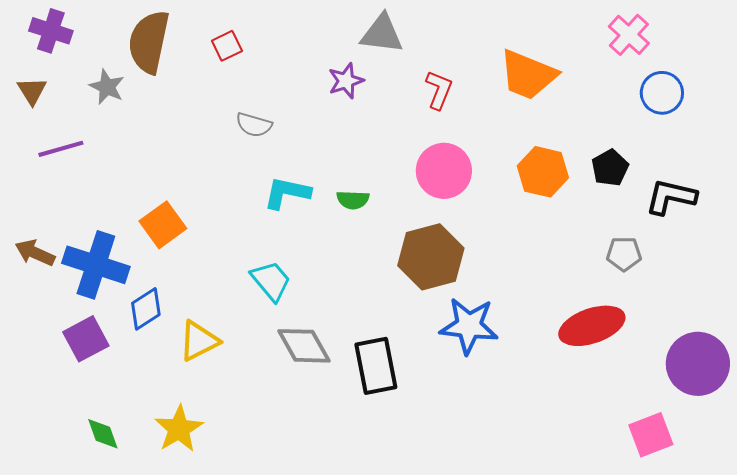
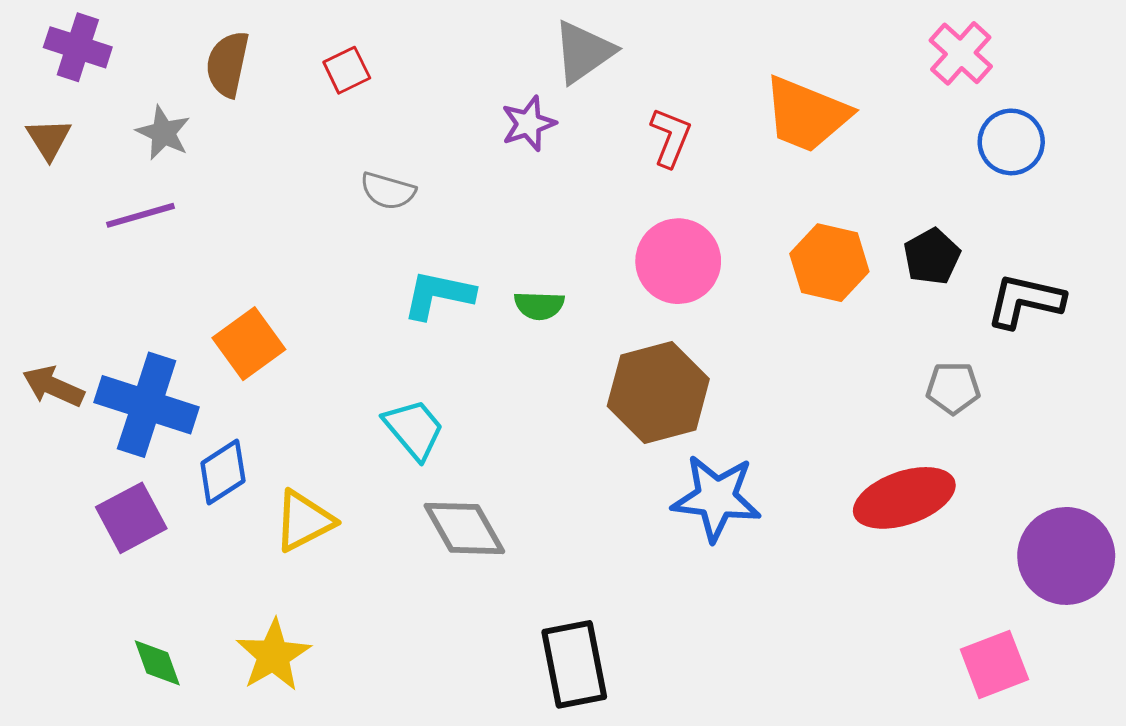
gray triangle: (382, 34) -> (583, 52), turned -42
brown semicircle: (149, 42) -> (228, 64), size x0.7
purple line: (61, 149) -> (140, 215), moved
black rectangle: (376, 366) -> (574, 664), moved

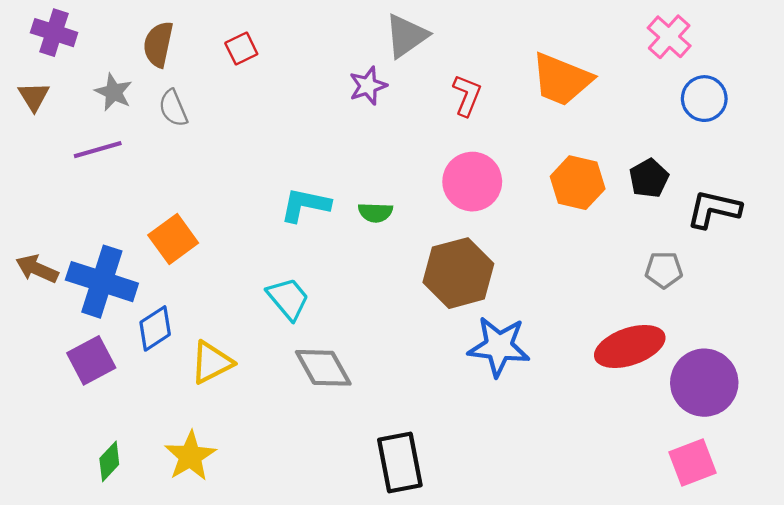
gray semicircle: (388, 191) -> (173, 108), moved, turned 51
purple circle: (1066, 556) -> (704, 383), moved
green diamond: (157, 663) -> (109, 461), turned 63

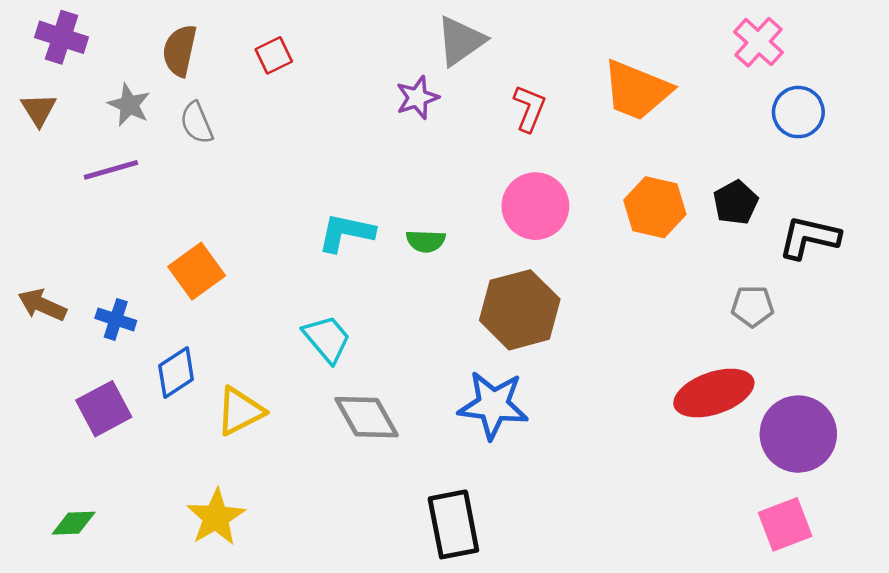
blue cross: (102, 282) -> (116, 319), size x0.5
blue star: (499, 346) -> (493, 405), moved
green diamond: (109, 461) -> (74, 523), moved, turned 45

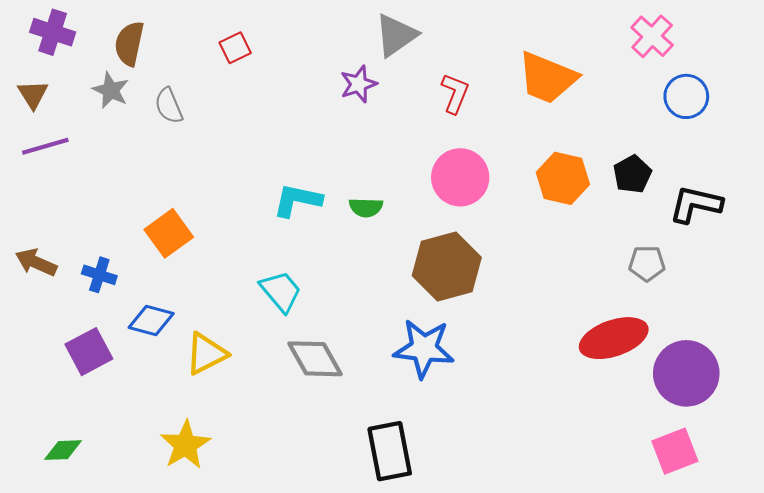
brown semicircle: (180, 51) -> (129, 44), moved
purple line: (111, 170) -> (45, 146), moved
blue diamond: (176, 373) -> (151, 320), turned 48

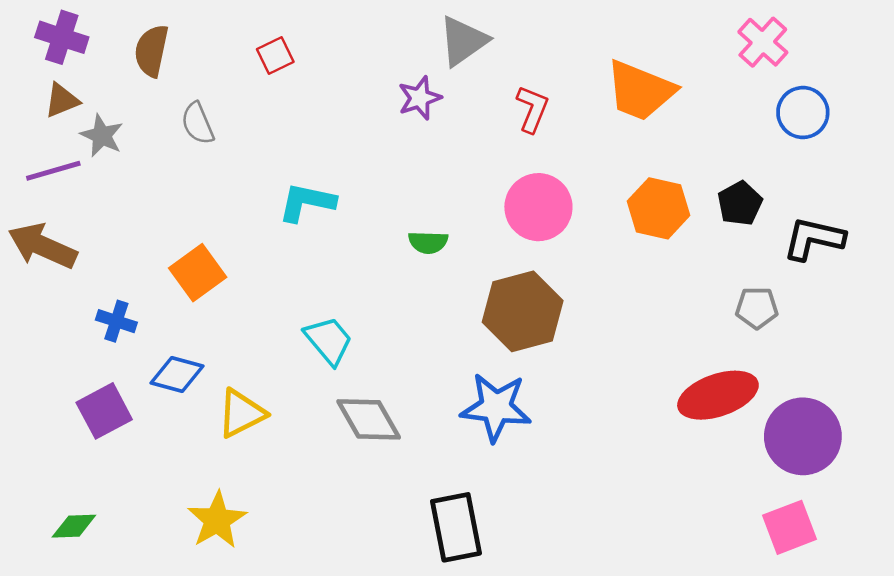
gray star: (111, 90) -> (102, 136), moved
brown triangle: (33, 94) -> (62, 100), moved, turned 40
cyan L-shape: (297, 200) -> (307, 202), moved
brown arrow: (36, 262) -> (42, 246), moved, size x1.4

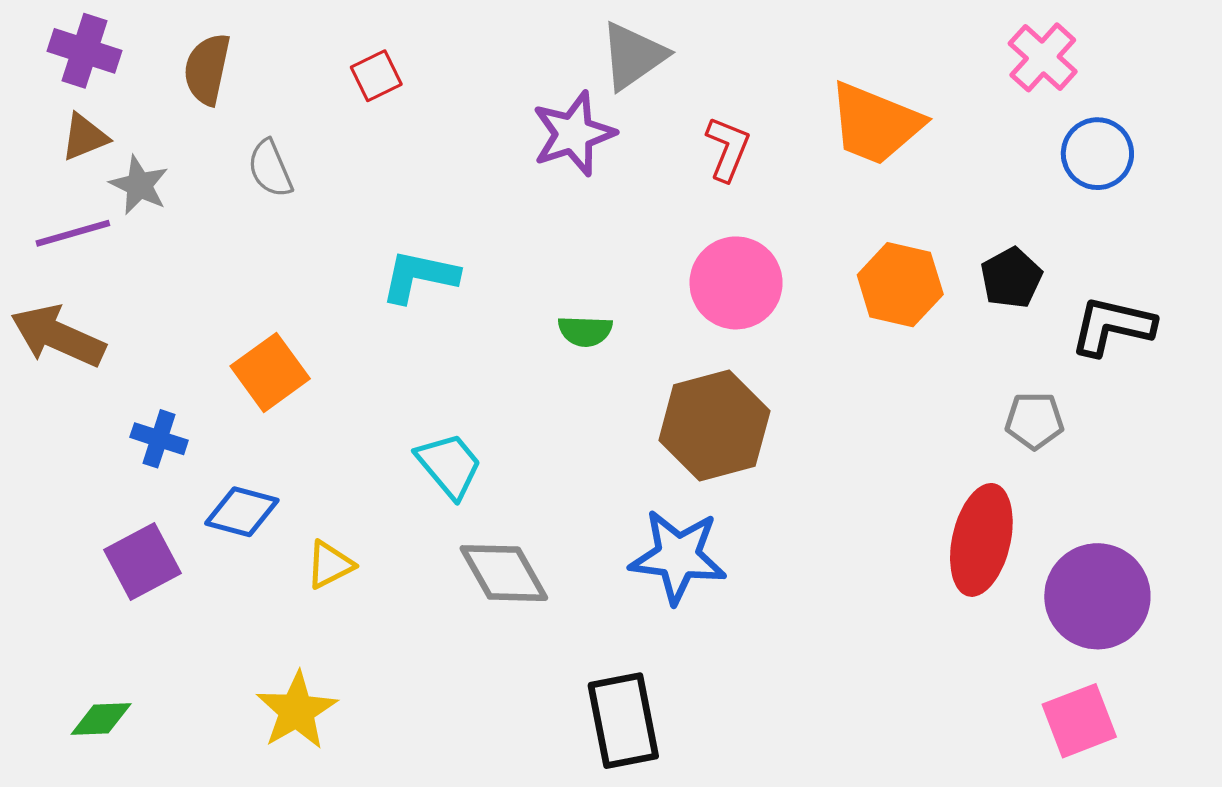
purple star: (420, 98) -> (574, 134), size x1.4
red ellipse: (718, 395) -> (981, 540), turned -58
yellow triangle: (241, 413) -> (330, 565), size x0.7

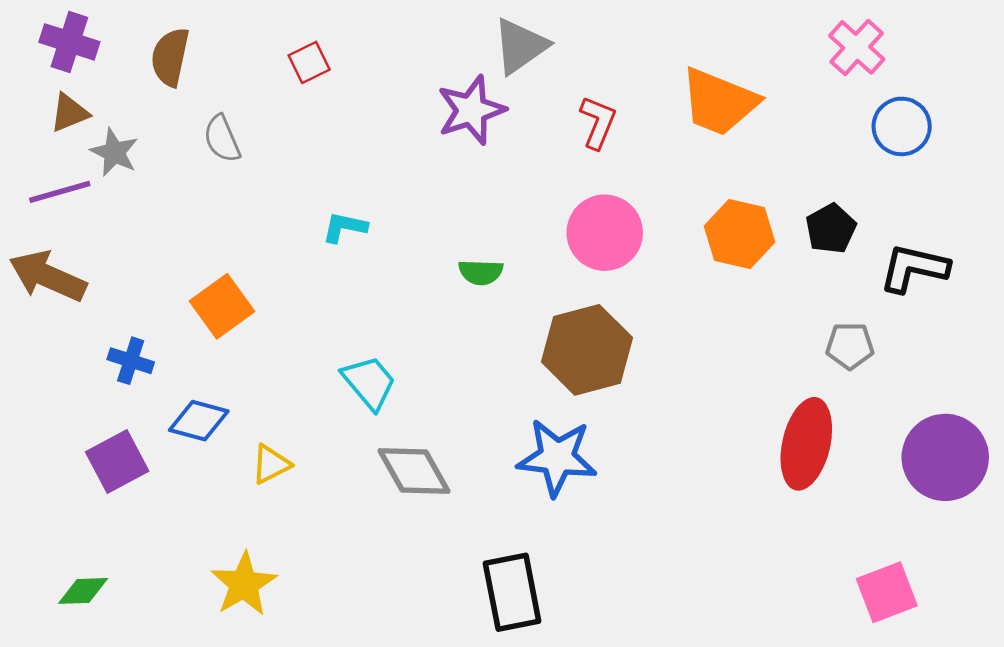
cyan L-shape: (419, 276) -> (345, 227), size x0.7
purple circle: (1097, 596) -> (945, 457), moved

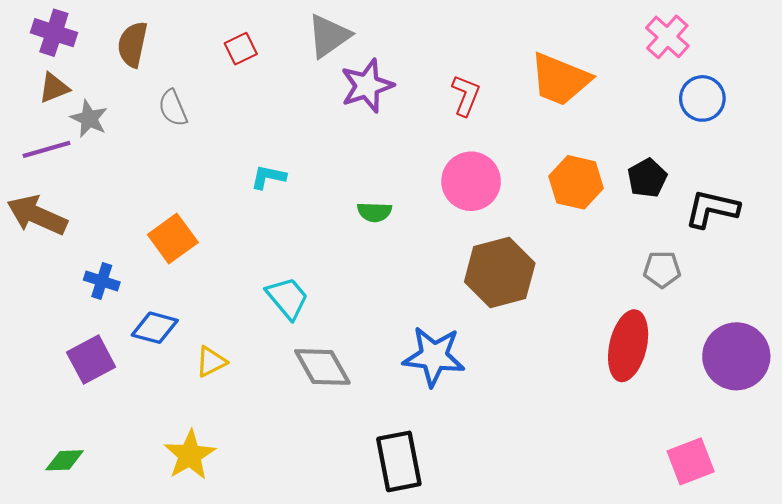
gray triangle: (520, 46) -> (329, 36), moved
brown hexagon: (587, 350) -> (500, 273), moved

